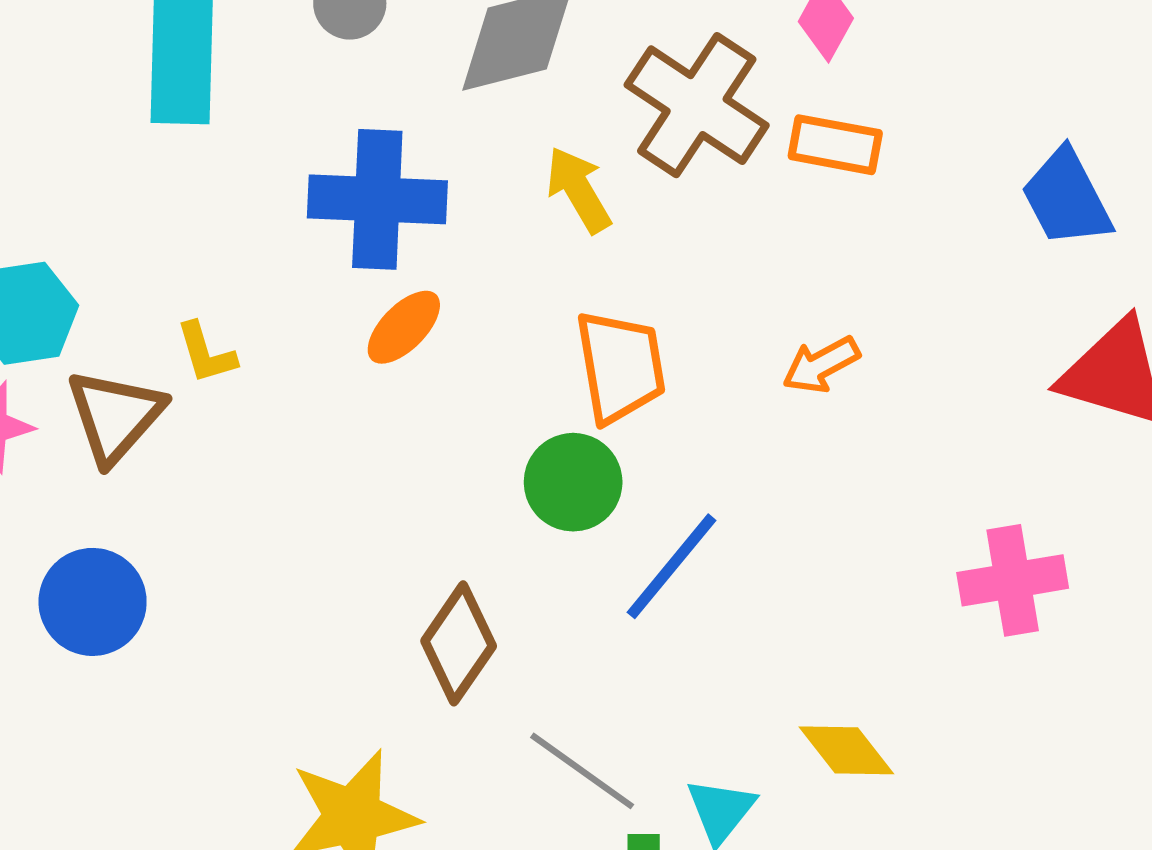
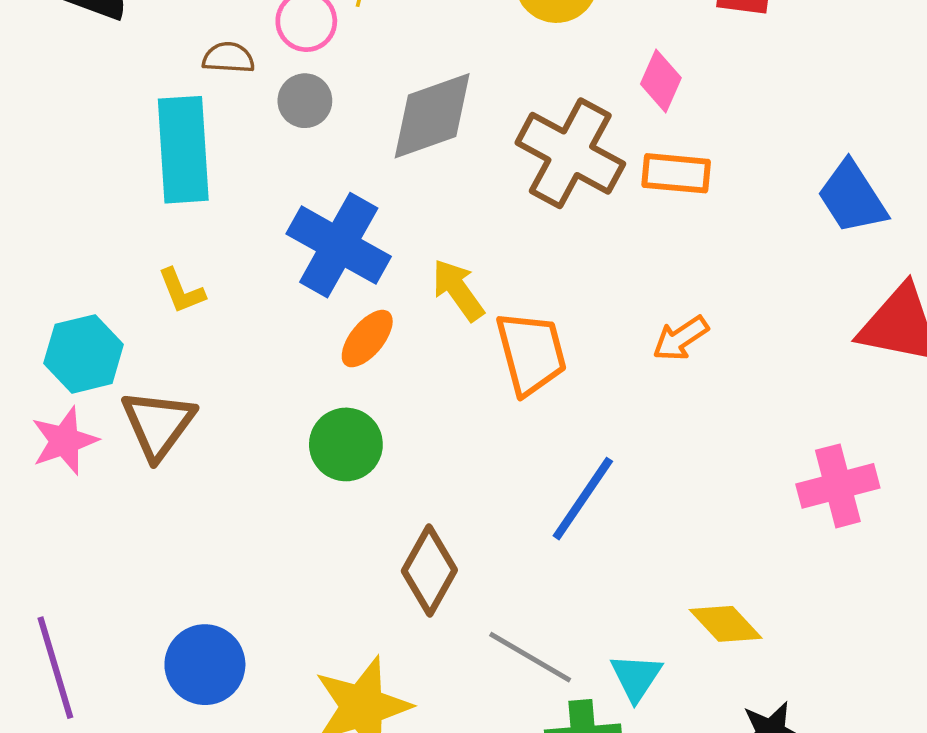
yellow arrow: (579, 190) -> (458, 290), moved
blue cross: (377, 199) -> (339, 245), turned 32
yellow L-shape: (206, 353) -> (181, 291), moved
green circle: (573, 482) -> (346, 444), moved
blue circle: (93, 602) -> (205, 665), moved

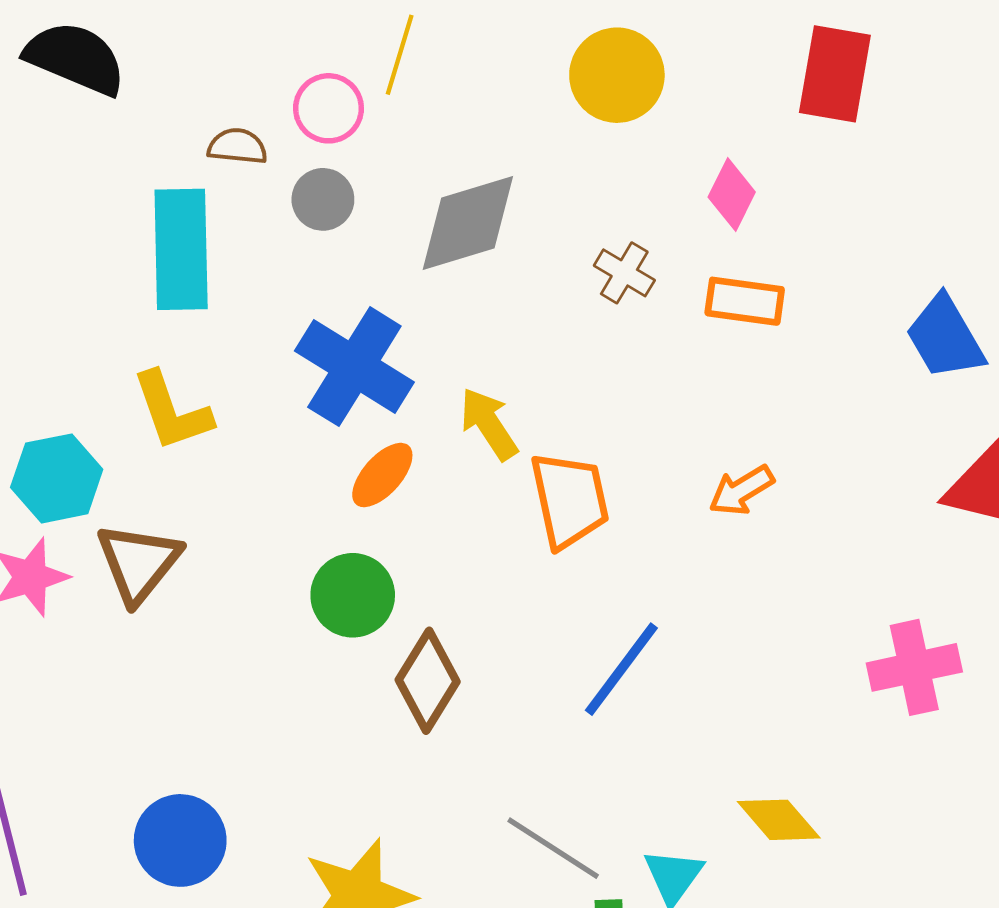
brown cross: (570, 153) -> (624, 273), size x0.5
yellow L-shape: (181, 291) -> (172, 411), size x1.5
brown diamond: (429, 570) -> (428, 681), moved

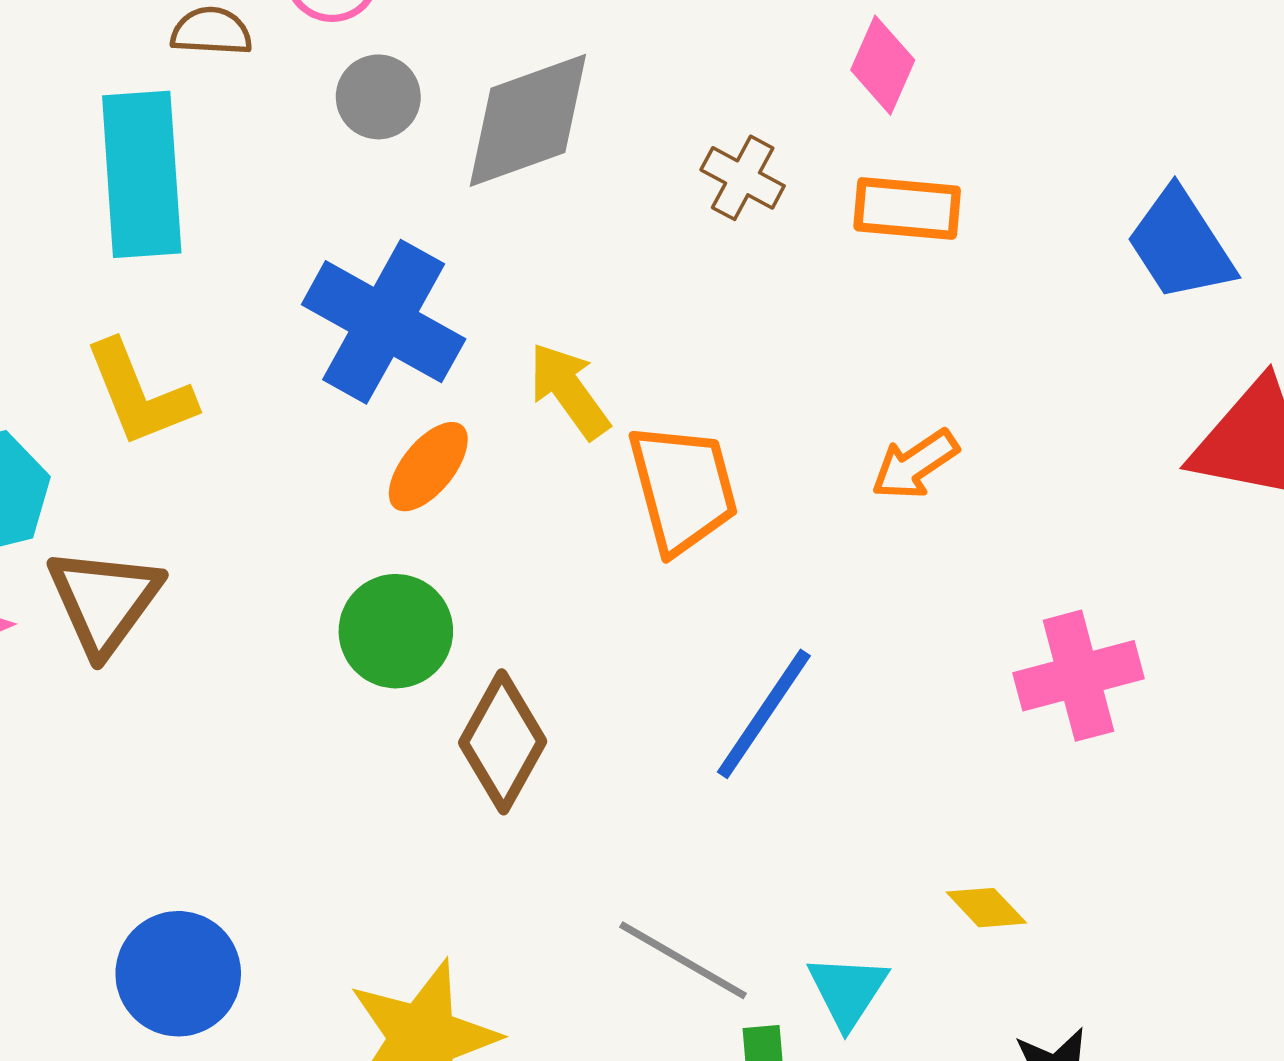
gray circle: (323, 199) -> (378, 97), moved
pink cross: (914, 667) -> (1079, 676), moved
yellow diamond: (779, 820) -> (986, 908), size x0.7

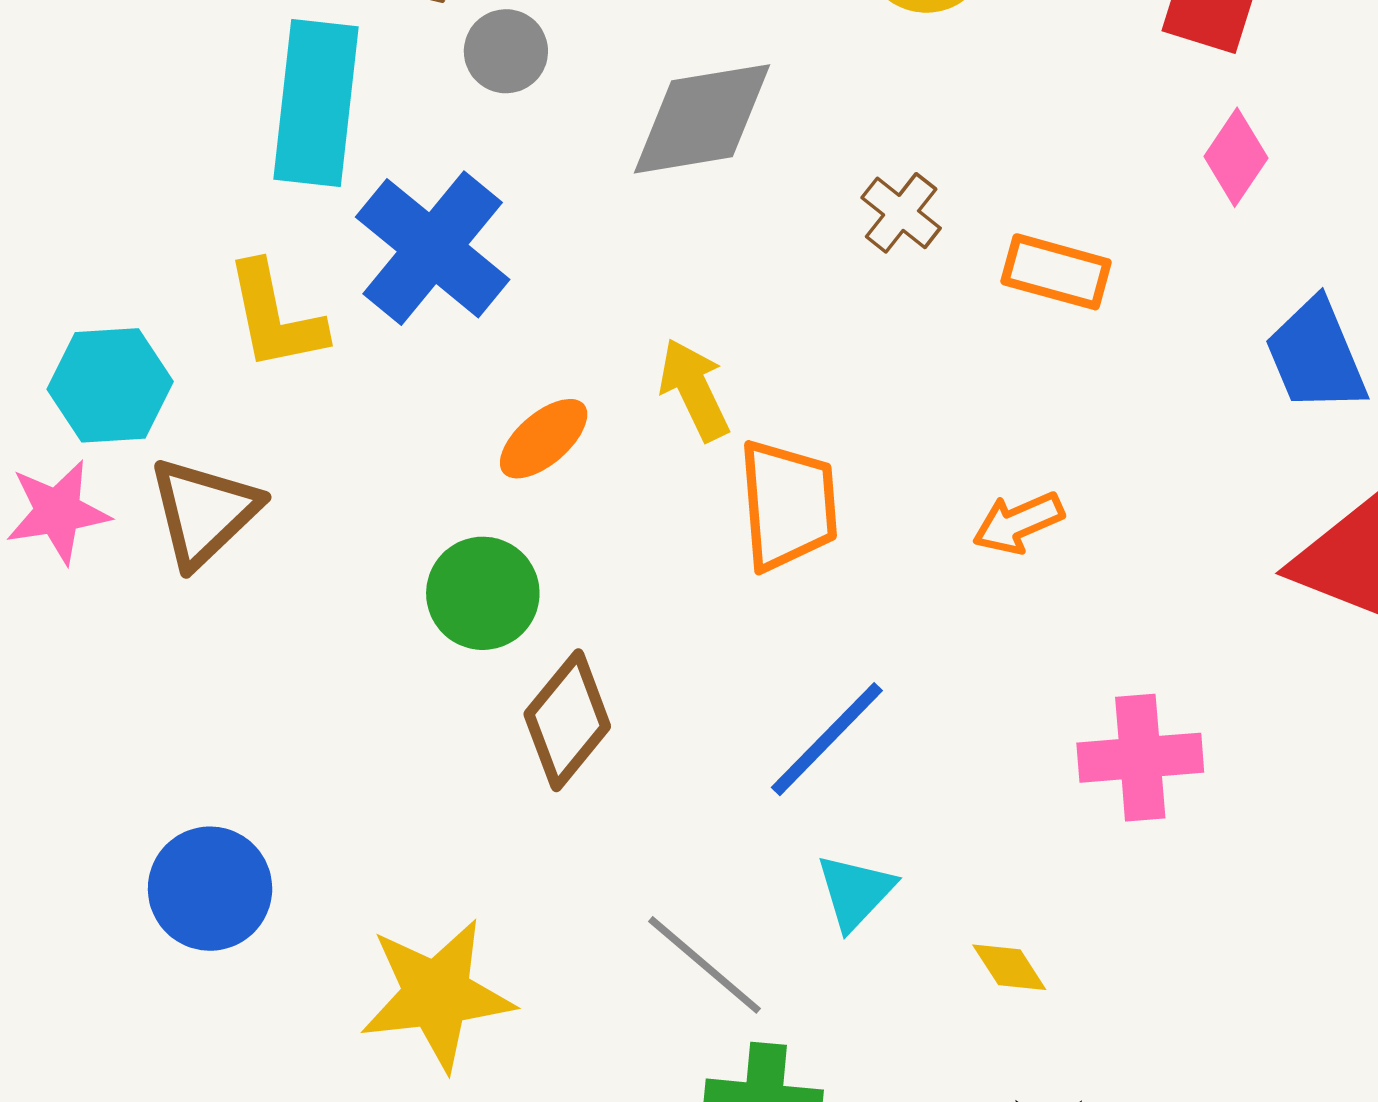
pink diamond: (883, 65) -> (1236, 157), moved
gray circle: (378, 97) -> (506, 51), moved
blue cross: (384, 322) -> (433, 248), moved
cyan triangle: (848, 991) -> (855, 892), moved

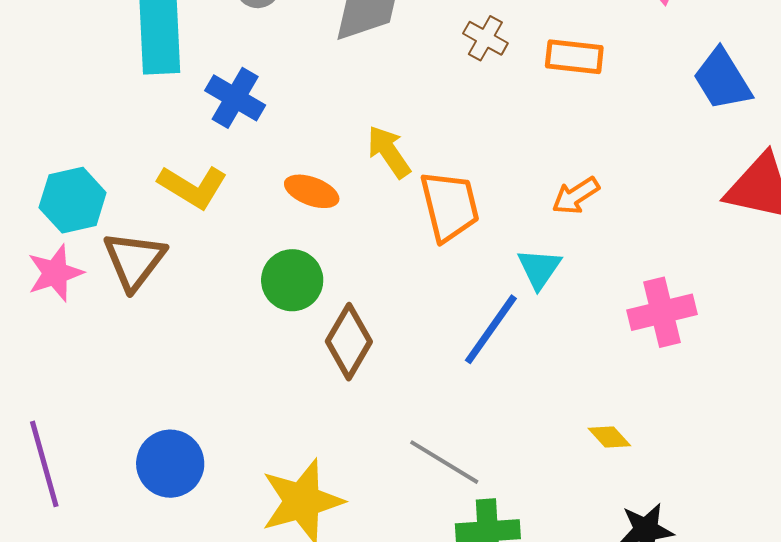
blue cross: (433, 248) -> (235, 98), size x0.7
yellow L-shape: (275, 316) -> (193, 187), moved, turned -38
orange ellipse: (544, 439) -> (312, 191), turned 70
cyan triangle: (855, 892) -> (539, 269), moved

